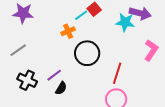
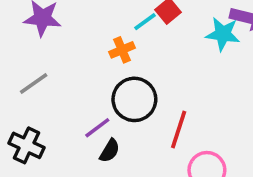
black circle: (87, 53) -> (134, 99), moved
red line: (117, 73) -> (179, 129), moved
black cross: (27, 80) -> (27, 145), moved

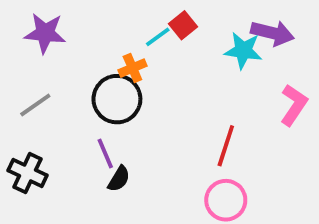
black circle: (134, 99) -> (117, 99), moved
purple line: (97, 128) -> (105, 154), turned -76
red line: (179, 129) -> (226, 146), moved

